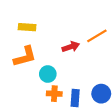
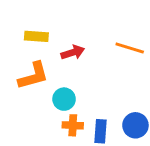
orange line: (97, 36) -> (130, 48), turned 48
red arrow: (71, 47) -> (73, 52), moved

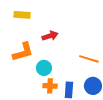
yellow rectangle: (36, 36) -> (22, 15), moved
orange line: (130, 48) -> (89, 59), moved

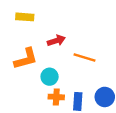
orange line: (89, 59) -> (84, 58), moved

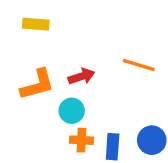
red arrow: (56, 41) -> (81, 76), moved
orange line: (84, 58) -> (139, 65), moved

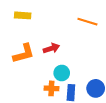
orange line: (139, 65) -> (87, 22), moved
cyan circle: (72, 111) -> (62, 73), moved

